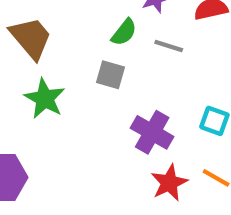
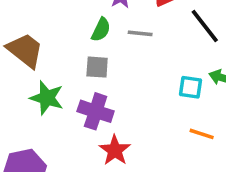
purple cross: (152, 132) -> (96, 111), moved
red star: (169, 183) -> (115, 150), moved

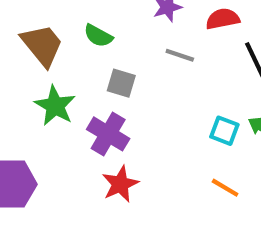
green semicircle: (101, 30) -> (98, 36), moved, turned 80

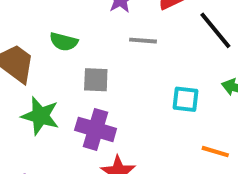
cyan square: (224, 131) -> (185, 99), moved

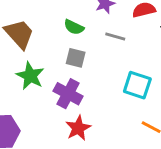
green semicircle: (64, 42) -> (74, 27), moved
cyan square: (185, 99) -> (137, 85), size x1.4

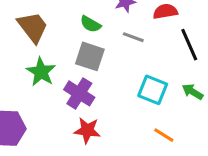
gray square: (76, 58) -> (90, 56), size x1.4
red star: (78, 128) -> (87, 130), turned 30

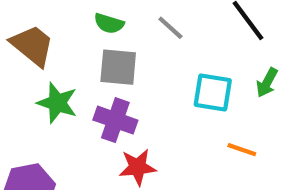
gray line: (133, 37) -> (170, 28), turned 35
green arrow: (193, 92) -> (267, 83), turned -80

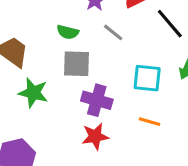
purple cross: (115, 120) -> (97, 100), moved
orange line: (242, 150) -> (150, 122), moved

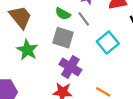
gray line: (113, 32) -> (84, 19), moved
cyan square: (147, 78) -> (108, 43), moved, turned 30

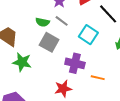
gray square: (63, 38) -> (49, 42), turned 30
purple cross: (70, 67) -> (75, 63), moved

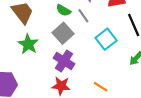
purple cross: (75, 63) -> (64, 61), moved

